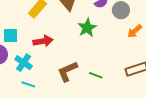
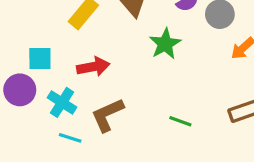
brown L-shape: (67, 71) -> (107, 115), moved

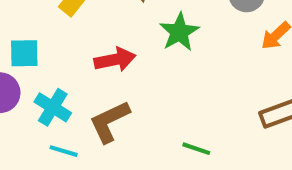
red arrow: (93, 67) -> (115, 60), moved
green line: (180, 121) -> (196, 149), moved

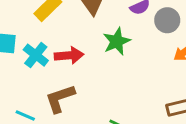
cyan cross: (53, 107) -> (36, 55), moved

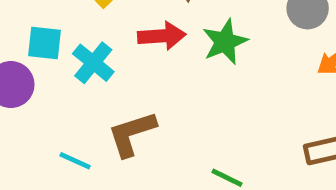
red arrow: (69, 55) -> (162, 36), moved

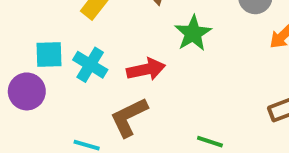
red arrow: (162, 36) -> (146, 69), moved

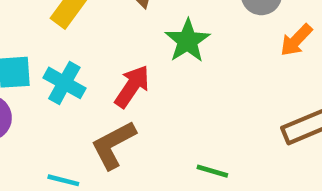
red arrow: (146, 69) -> (132, 86), turned -42

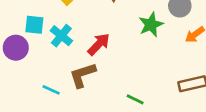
green star: (188, 41) -> (151, 25), moved

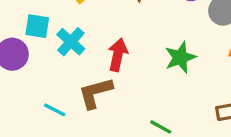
green star: (151, 25) -> (180, 57), moved
red arrow: (99, 44) -> (118, 55), turned -35

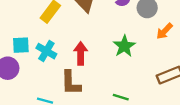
brown L-shape: (95, 93) -> (71, 83), turned -64

